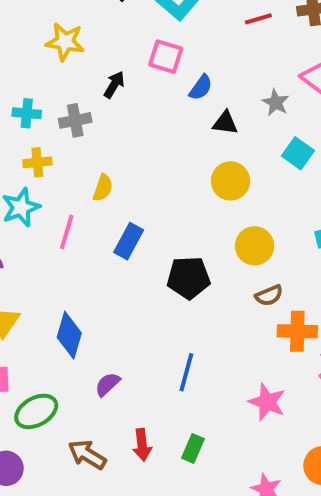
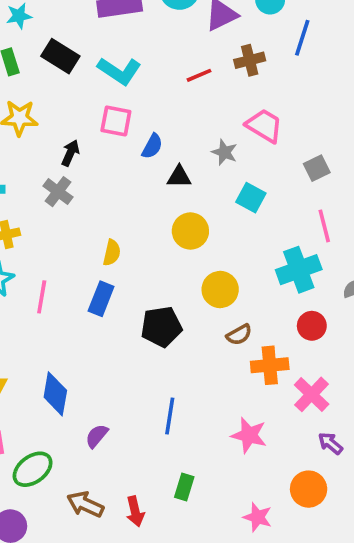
gray cross: (75, 120) -> (58, 192), moved, turned -36
yellow semicircle: (103, 188) -> (112, 253), moved
red arrow: (142, 445) -> (135, 511), moved

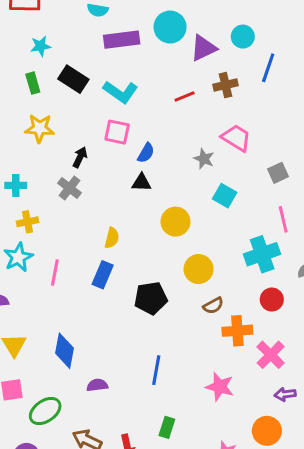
black triangle: (179, 177) -> (142, 183), moved
purple semicircle: (97, 436) -> (97, 385), turned 42
purple arrow: (330, 443) -> (285, 394), turned -48

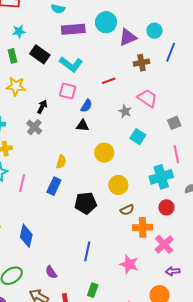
red line: (185, 96) -> (109, 81), moved
purple semicircle: (97, 385) -> (51, 272), moved, turned -120

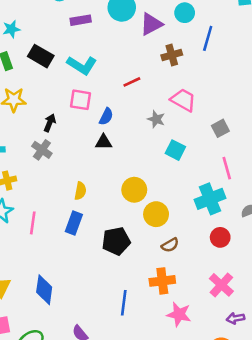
purple rectangle: (73, 29) -> (81, 20), size x0.7
yellow circle: (104, 153) -> (134, 190), moved
orange cross: (143, 227) -> (162, 281), moved

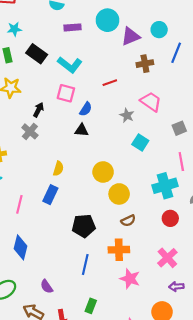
pink line: (33, 223) -> (19, 204), moved
black pentagon: (116, 241) -> (84, 226), moved

